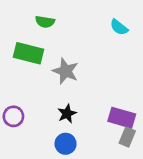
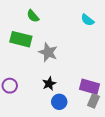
green semicircle: (45, 22) -> (33, 16), turned 40
blue circle: (66, 144) -> (59, 102), moved

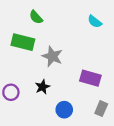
black star: (49, 84) -> (42, 87), moved
purple rectangle: (90, 87) -> (90, 78), moved

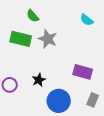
gray star: (52, 56) -> (48, 39), moved
blue circle: (64, 110) -> (59, 101), size x1.5

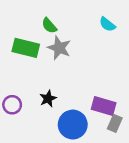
green semicircle: (33, 16) -> (49, 26), moved
purple rectangle: (83, 72) -> (104, 106), moved

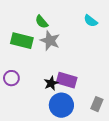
black star: (48, 99) -> (51, 83), moved
purple circle: (12, 105) -> (11, 78), moved
purple rectangle: (104, 106) -> (67, 80), moved

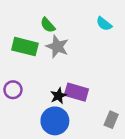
blue circle: (61, 105) -> (55, 121), moved

